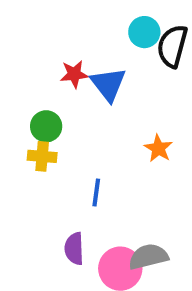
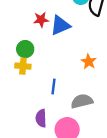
blue triangle: (108, 84) -> (60, 25), turned 45
gray semicircle: (148, 257) -> (82, 101), moved

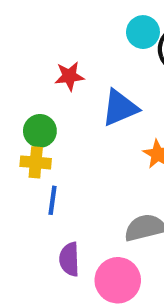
blue triangle: (60, 25) -> (120, 108), moved
blue line: (54, 86) -> (53, 200), moved

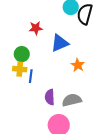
blue line: (53, 200) -> (31, 76), moved
purple semicircle: (69, 259) -> (50, 97), moved

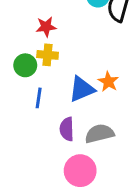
blue triangle: (60, 43) -> (82, 89), moved
yellow cross: (20, 69) -> (48, 55), moved

